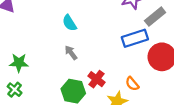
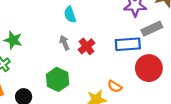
red cross: (96, 79) -> (87, 46), moved
orange semicircle: (132, 84) -> (115, 86), turned -32

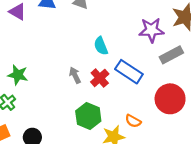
cyan semicircle: (70, 15) -> (101, 46), moved
blue rectangle: (128, 44) -> (129, 72), moved, turned 40
green hexagon: (58, 79) -> (88, 116), moved

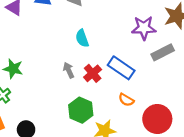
cyan semicircle: (101, 46) -> (82, 38), moved
red circle: (170, 99) -> (157, 119), moved
orange semicircle: (133, 121) -> (126, 100), moved

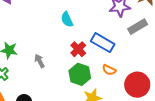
gray arrow: (69, 70) -> (39, 61), moved
green hexagon: (81, 110) -> (80, 74), moved

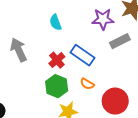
cyan semicircle: (67, 19) -> (56, 22), moved
gray arrow: (39, 61) -> (19, 50), moved, size x1.6

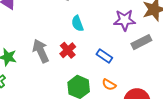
blue rectangle: (83, 55) -> (104, 56), size x0.7
red cross: (57, 60) -> (68, 50), moved

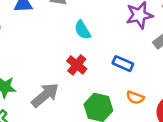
gray arrow: (41, 51) -> (45, 95), moved, turned 85

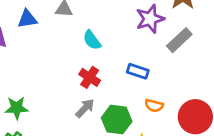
gray arrow: (45, 95) -> (85, 108), moved, size x0.7

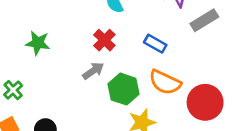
orange semicircle: (154, 105) -> (165, 82), size x1.6
green star: (17, 108) -> (38, 43), moved

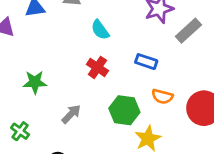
gray arrow: (93, 71) -> (71, 114), moved
orange semicircle: (165, 82) -> (162, 96), size x0.7

